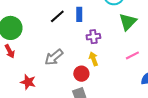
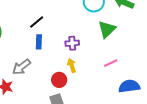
blue rectangle: (79, 14) -> (39, 42), moved
gray arrow: (54, 57) -> (21, 67), moved

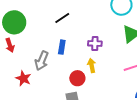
blue rectangle: (39, 42) -> (62, 47), moved
gray arrow: (21, 67) -> (42, 61), turned -36

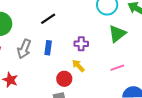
gray arrow: (42, 61) -> (24, 49), moved
yellow arrow: (92, 65) -> (78, 66), turned -32

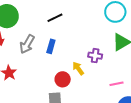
purple cross: (81, 44) -> (95, 56), moved
pink line: (117, 68) -> (116, 84), moved

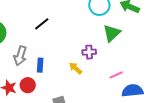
blue rectangle: (51, 46) -> (40, 65), moved
red circle: (63, 79) -> (28, 85), moved

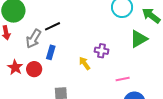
black line: (42, 24) -> (53, 26), moved
green triangle: (112, 33) -> (139, 39), moved

